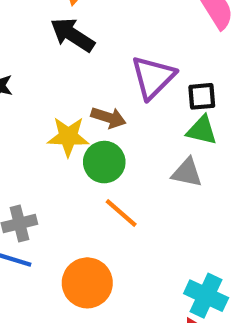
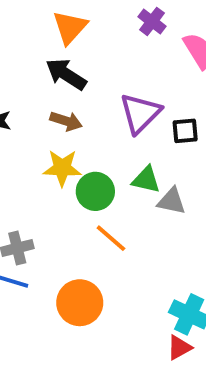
brown arrow: (108, 118) -> (66, 121), moved
green triangle: (202, 130) -> (146, 180), moved

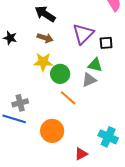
green triangle: (146, 180) -> (95, 65), moved
gray triangle: (172, 201) -> (89, 80), moved, turned -35
red triangle: (179, 348) -> (81, 154), moved

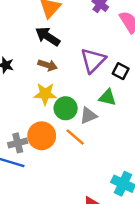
black square: (106, 43) -> (121, 71), turned 32
gray triangle: (89, 80) -> (88, 115), moved
orange circle: (52, 131) -> (42, 136), moved

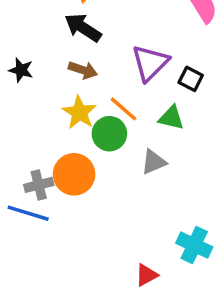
yellow star: (45, 94) -> (79, 112), turned 30
gray triangle: (88, 115) -> (154, 162), moved
orange line: (75, 137) -> (124, 109), moved

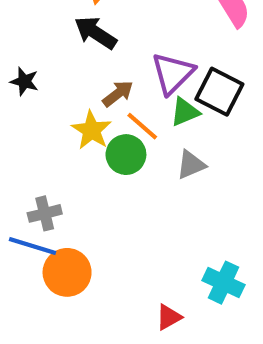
brown arrow: (83, 70) -> (118, 94), moved, turned -56
black square: (191, 79) -> (219, 92), size x1.6
green triangle: (171, 118) -> (185, 112), moved, turned -36
gray triangle: (154, 162) -> (191, 165), moved
orange circle: (74, 174) -> (67, 272), moved

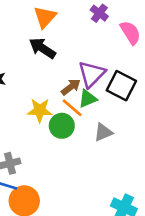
brown arrow: (118, 94) -> (71, 87), moved
green triangle: (185, 112) -> (88, 99), moved
yellow star: (91, 130) -> (40, 110), turned -30

